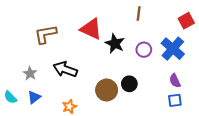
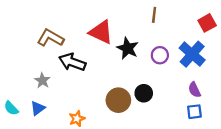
brown L-shape: (46, 34) -> (50, 38), turned 40
black arrow: (65, 69) -> (72, 62), moved
gray star: (30, 73) -> (42, 81), moved

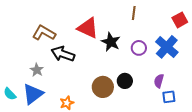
purple semicircle: (194, 90) -> (159, 81), moved, turned 40
blue triangle: (38, 108) -> (33, 94), size x1.6

